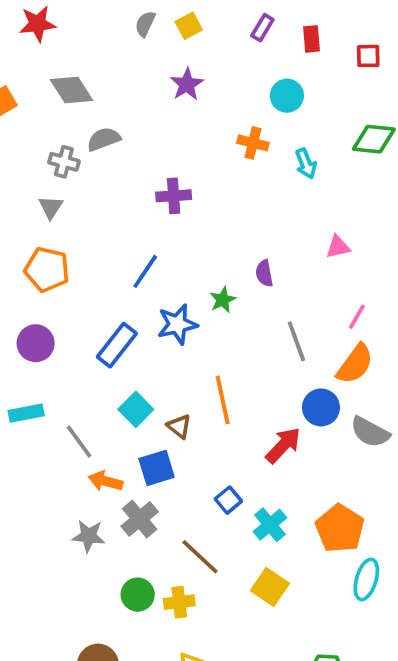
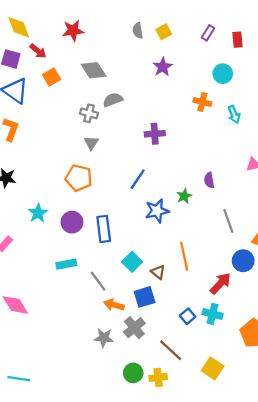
gray semicircle: (145, 24) -> (138, 31), turned -35
gray triangle: (51, 207) -> (91, 143), moved
blue rectangle: (117, 345) -> (104, 229), moved, turned -45
cyan cross: (270, 525) -> (213, 314), moved, turned -36

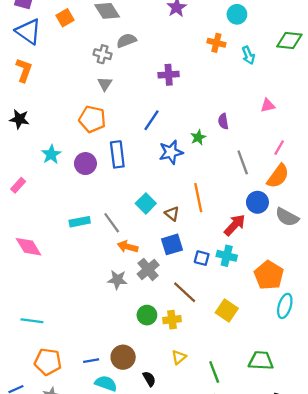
blue rectangle: (104, 229) -> (117, 154), moved
cyan rectangle: (66, 264) -> (80, 222), moved
blue square: (145, 297) -> (172, 244), moved
blue square: (188, 316) -> (202, 258), turned -35

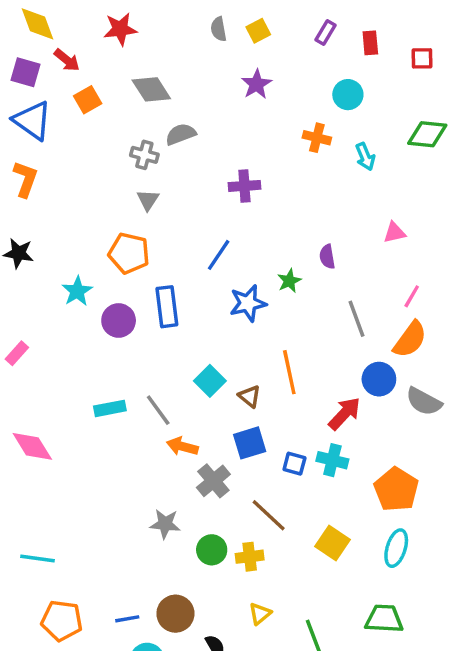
cyan star: (51, 154) -> (77, 291), moved
gray star: (117, 280) -> (165, 524), moved
cyan ellipse: (285, 306) -> (396, 548), moved

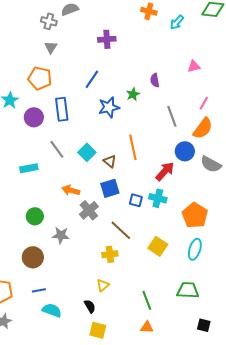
cyan arrow: (365, 157) -> (177, 22), turned 63
gray line: (158, 410) -> (57, 149), moved
green circle: (212, 550) -> (35, 216), moved
brown circle: (175, 614) -> (33, 257), moved
yellow triangle: (260, 614) -> (103, 285), moved

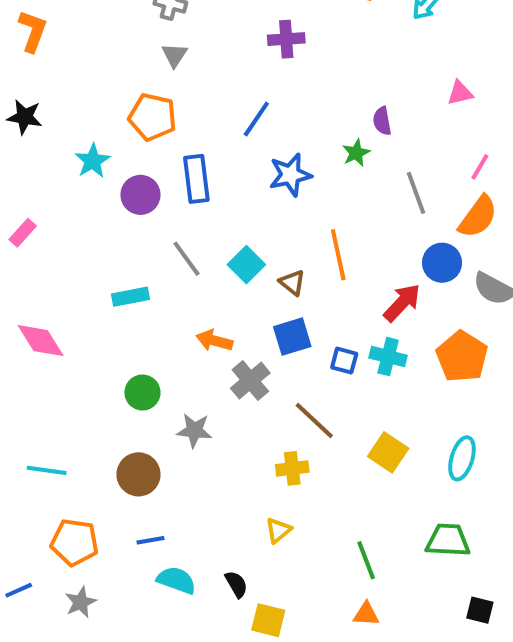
green star: (133, 94) -> (356, 153), moved
orange pentagon: (195, 215) -> (462, 357), moved
black semicircle: (90, 306) -> (236, 584), moved

